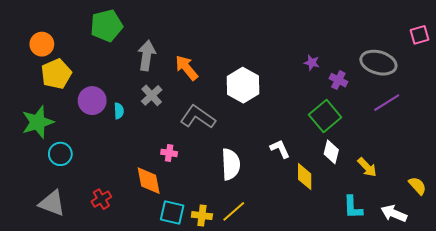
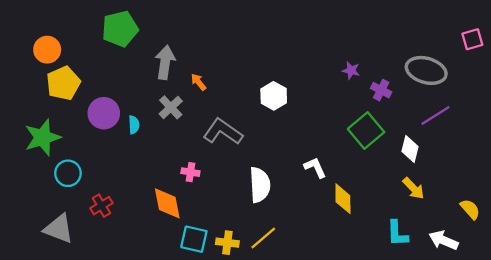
orange arrow: (187, 68) -> (199, 82), moved, size x0.6
white hexagon: (243, 85) -> (274, 96), size x0.7
white diamond: (331, 152) -> (410, 149), moved
red cross: (101, 199) -> (101, 206), moved

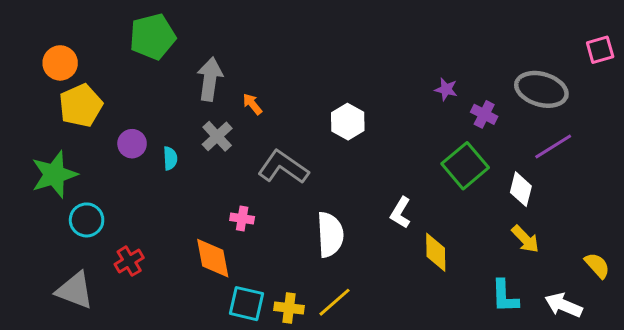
purple circle: (104, 113) -> (132, 144), size x0.7
white L-shape: (315, 168) -> (401, 213), turned -125

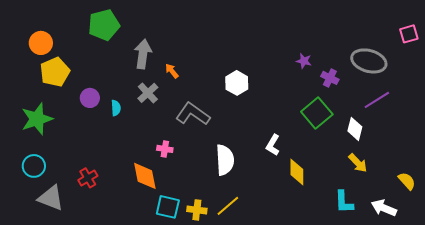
cyan circle: (87, 220) -> (34, 166), moved

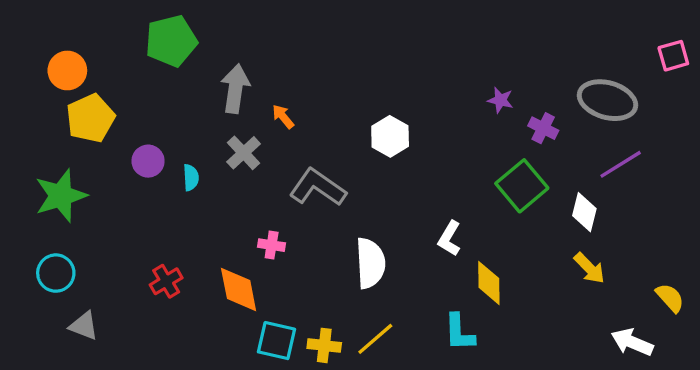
red cross: (88, 178) -> (166, 281), moved
gray triangle: (51, 198) -> (84, 326), size x0.7
cyan L-shape: (344, 202) -> (459, 332), moved

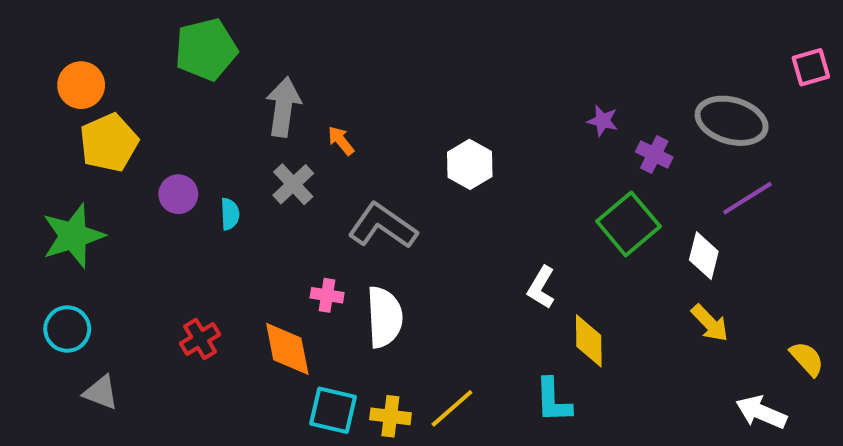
white semicircle: (370, 263) -> (385, 317), moved

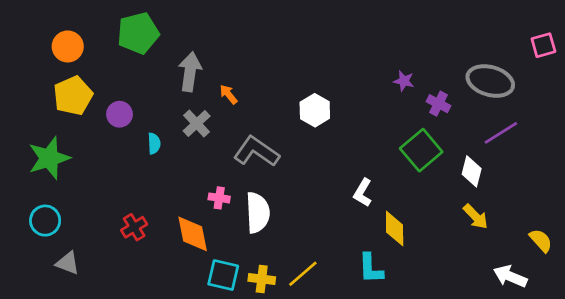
orange circle: (81, 85) -> (68, 46), moved
purple circle: (178, 194) -> (120, 114), moved

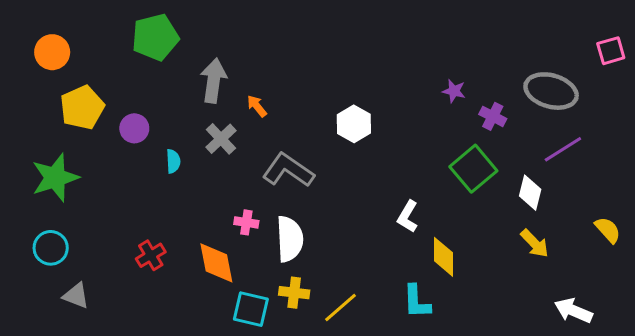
orange circle: (68, 46) -> (52, 52), moved
yellow semicircle: (541, 240) -> (608, 230), moved
yellow cross: (262, 279) -> (294, 293), moved

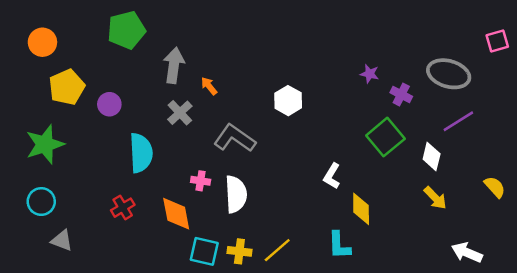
cyan semicircle: (173, 161) -> (141, 153), moved, size x2.0
yellow cross: (294, 293) -> (239, 251), moved

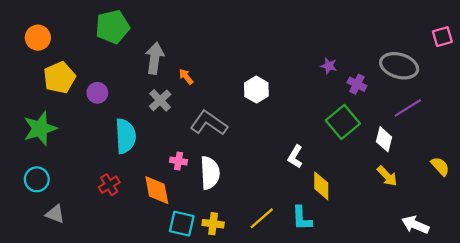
yellow line: (277, 250) -> (262, 218), moved

